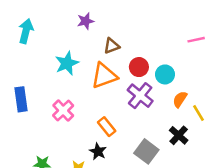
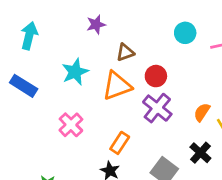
cyan circle: (165, 74) -> (185, 33), moved
blue rectangle: (21, 99) -> (24, 86), moved, turned -50
orange rectangle: (107, 127) -> (120, 143), turned 72

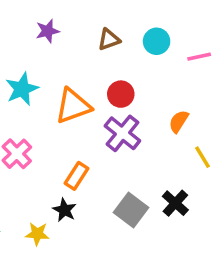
brown triangle: (125, 52) -> (109, 40), moved
orange semicircle: (202, 112) -> (179, 121), moved
black cross: (200, 153) -> (175, 203), moved

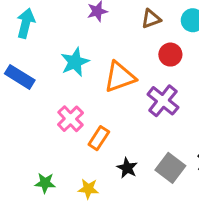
red circle: (121, 94) -> (170, 55), moved
orange rectangle: (76, 176) -> (99, 138), moved
black star: (65, 210) -> (127, 168), moved

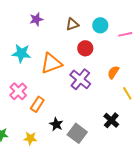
cyan star: (75, 62) -> (21, 53), turned 30
gray square: (170, 168) -> (77, 133), moved

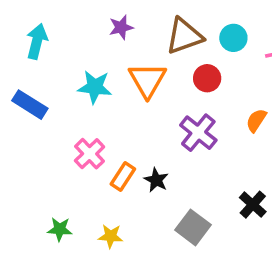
brown triangle: (72, 24) -> (184, 36), size x1.6
orange triangle: (51, 63) -> (147, 80), moved, turned -40
black star: (56, 124) -> (156, 180), moved

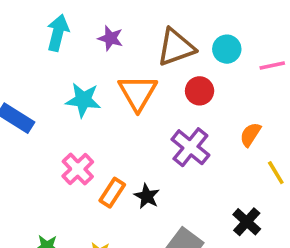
purple star: (121, 27) -> (110, 38), turned 30
cyan arrow: (37, 41) -> (58, 33), moved

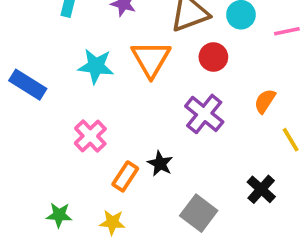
orange rectangle: (112, 193) -> (125, 176), moved

